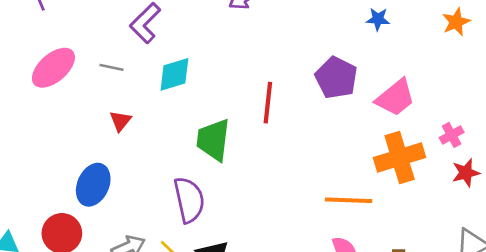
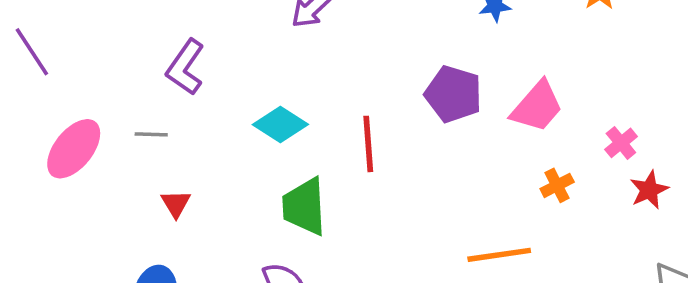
cyan diamond: (174, 74) -> (280, 124), moved, turned 60
orange cross: (400, 157) -> (557, 185), size x0.5

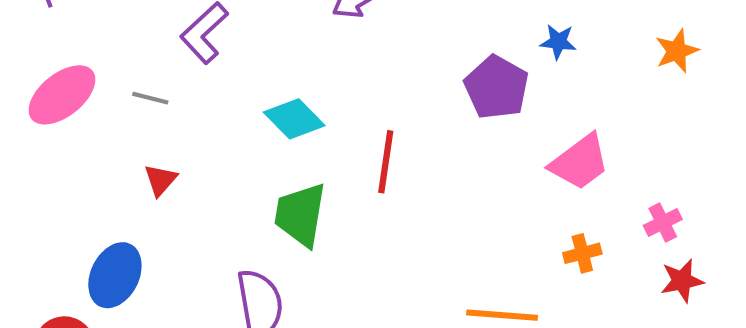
purple pentagon: (453, 94) -> (497, 87), moved

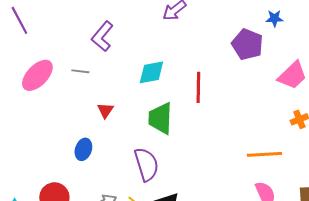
cyan diamond: (294, 119) -> (151, 72), turned -48
red triangle: (160, 180) -> (105, 110), moved
blue ellipse: (115, 275) -> (83, 149), moved, size x0.7

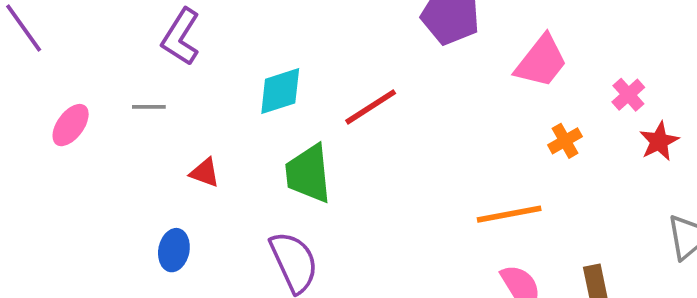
pink ellipse: (37, 75) -> (71, 125), size x0.7
red line: (198, 87) -> (371, 107), turned 64
red triangle: (105, 110) -> (205, 173), turned -36

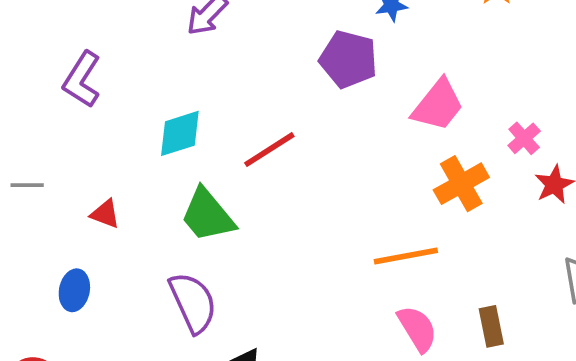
gray line: (149, 107) -> (27, 185), moved
orange cross: (565, 141) -> (461, 184), size x1.6
green trapezoid: (308, 174) -> (207, 215), turned -34

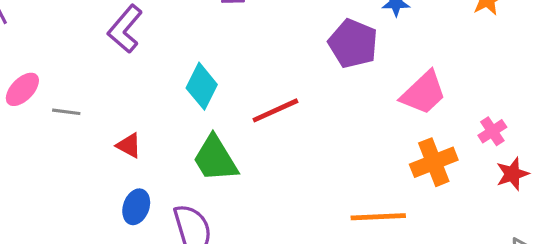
cyan diamond: (180, 133) -> (202, 86), turned -54
blue ellipse: (74, 290) -> (136, 207), moved

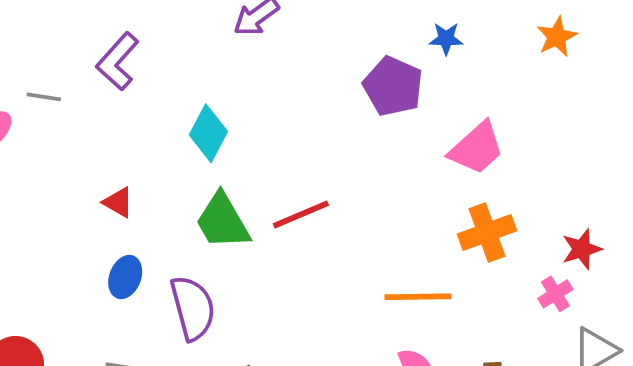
red line: (275, 110) -> (301, 215), moved
gray line: (66, 112) -> (44, 97), moved
pink cross: (492, 131) -> (555, 294), moved

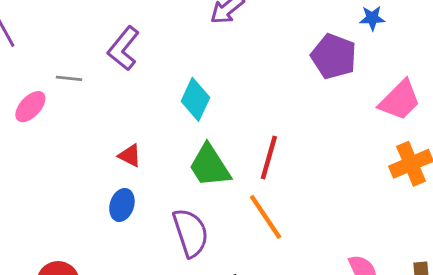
red line: (301, 215) -> (269, 157), turned -48
blue ellipse: (125, 277) -> (122, 205), moved
orange line: (418, 297) -> (266, 217), moved, turned 60

